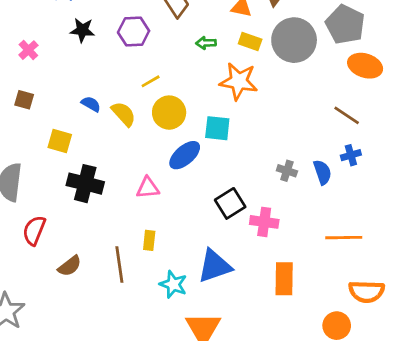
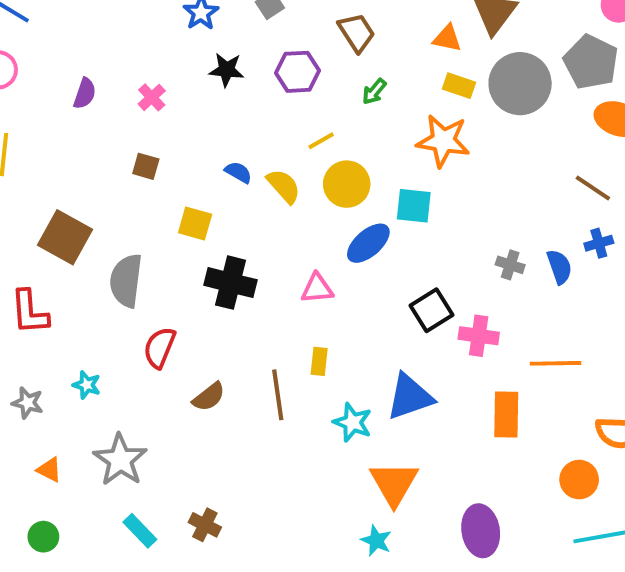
green arrow: (206, 43) -> (374, 92), moved, turned -48
orange line: (344, 238) -> (555, 363), moved

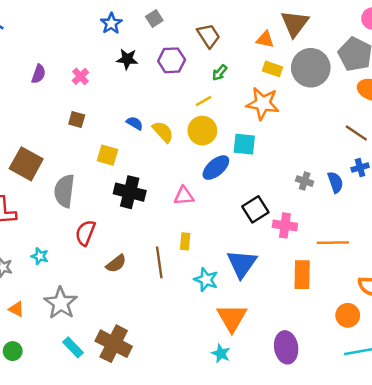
yellow line: (321, 141) -> (204, 101), moved
blue triangle: (410, 397) -> (242, 264), turned -36
brown cross: (205, 525) -> (114, 344), size x1.8

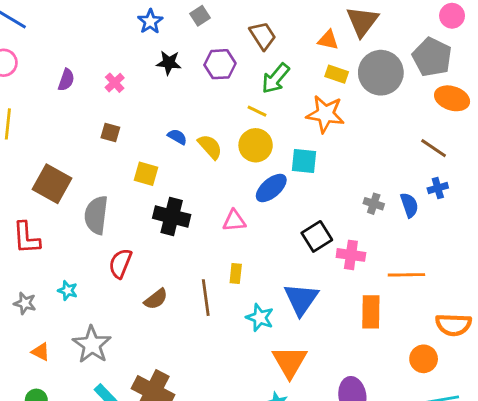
green arrow: (220, 73) -> (276, 78), size x1.6
yellow line: (204, 101) -> (257, 111), turned 56

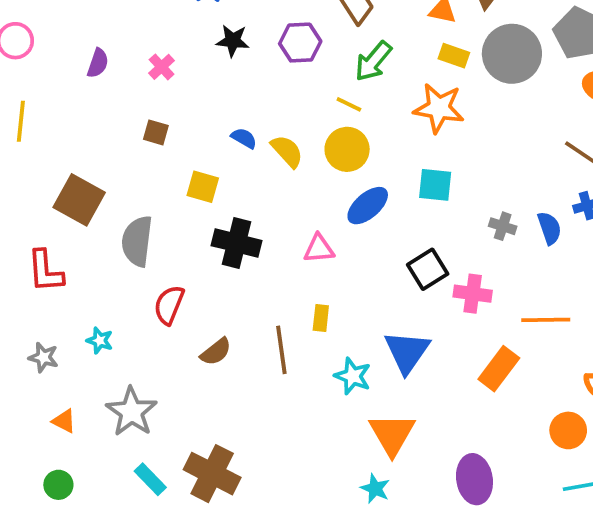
cyan square: (304, 161) -> (435, 185), moved
orange rectangle: (371, 312) -> (499, 369), turned 36

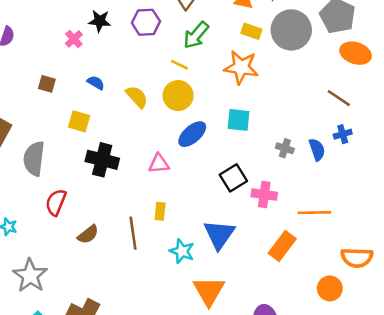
pink cross: (162, 67) -> (74, 39), moved
blue semicircle: (244, 138) -> (96, 83), moved

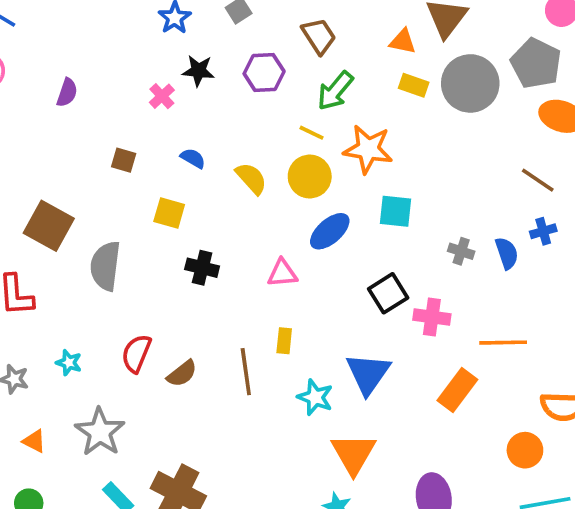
orange star: (241, 67) -> (368, 149), moved
black cross: (102, 160) -> (202, 268), size x0.7
red semicircle: (56, 202) -> (136, 353), moved

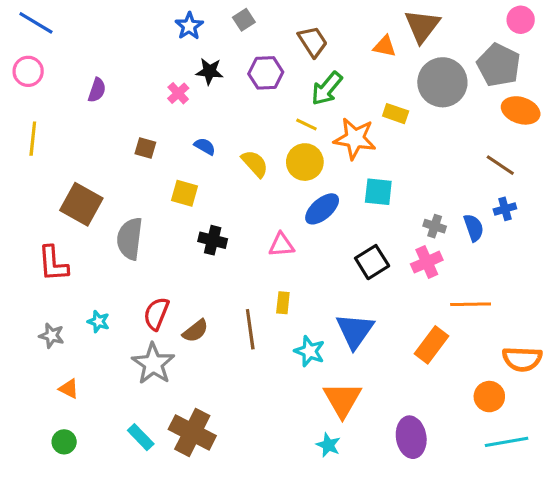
yellow rectangle: (414, 85) -> (396, 114), moved
pink cross: (432, 317) -> (427, 262), moved, turned -32
gray star: (100, 432) -> (153, 364), moved

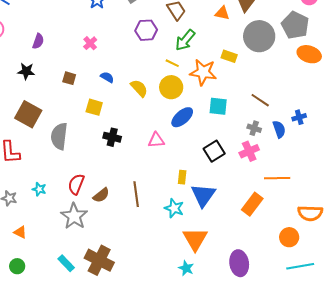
black star: (209, 71) -> (26, 71), moved
brown line: (500, 165) -> (260, 100), moved
yellow rectangle: (283, 303) -> (182, 177), moved

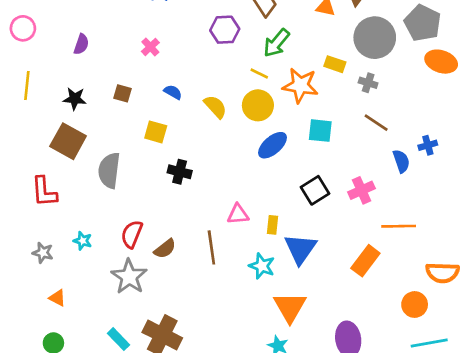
black star: (26, 71) -> (75, 99), moved
gray cross: (254, 128) -> (368, 83), moved
pink triangle: (156, 140) -> (238, 214), moved

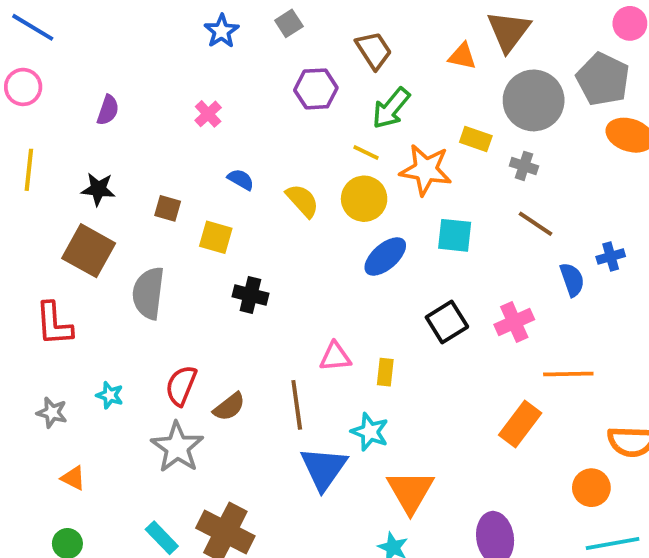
brown square: (122, 93) -> (168, 208), moved
blue triangle: (300, 249) -> (324, 468), moved

